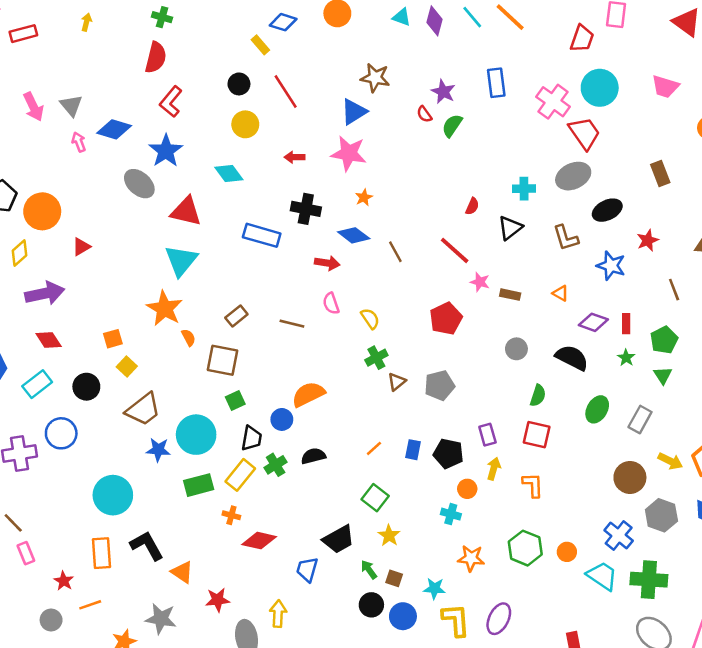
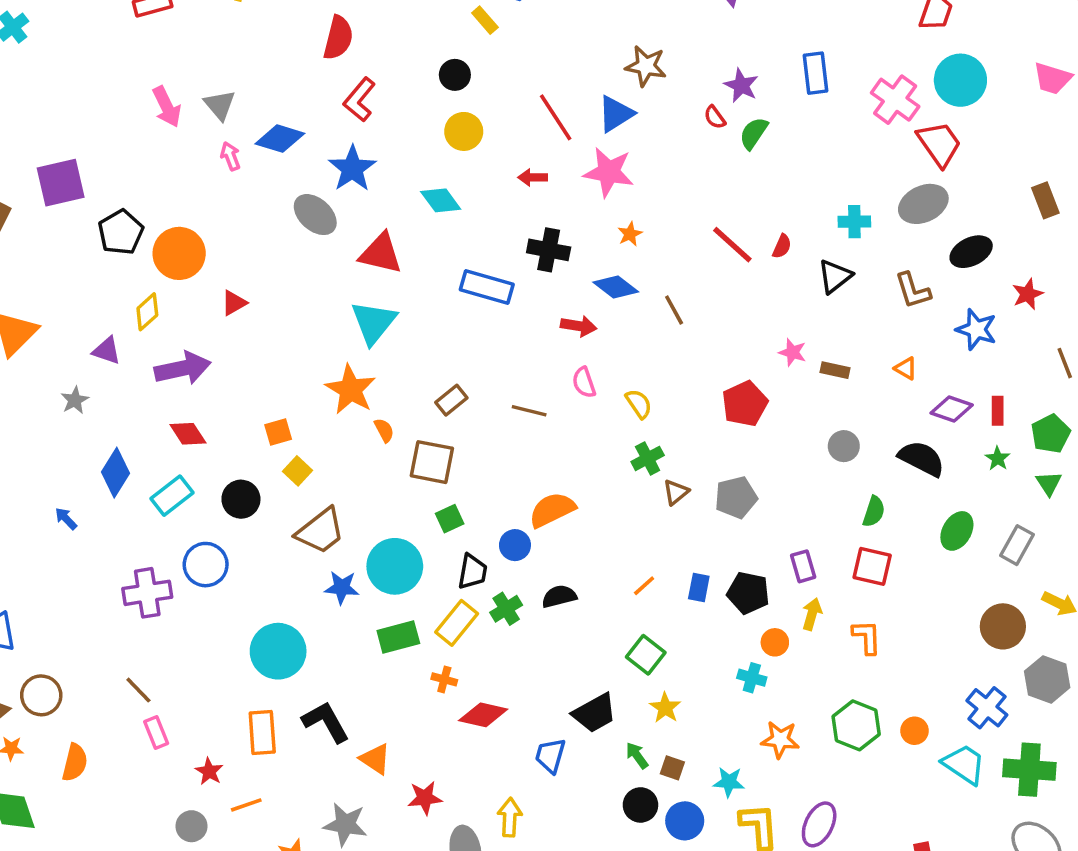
red line: (286, 92) -> (556, 117), moved
red line: (455, 250) -> (732, 245), moved

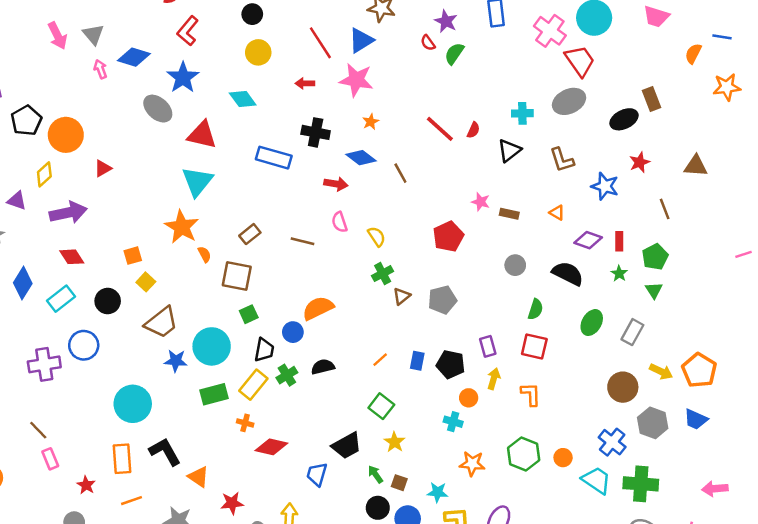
black ellipse: (971, 252) -> (624, 119), moved
orange line: (246, 805) -> (132, 501), moved

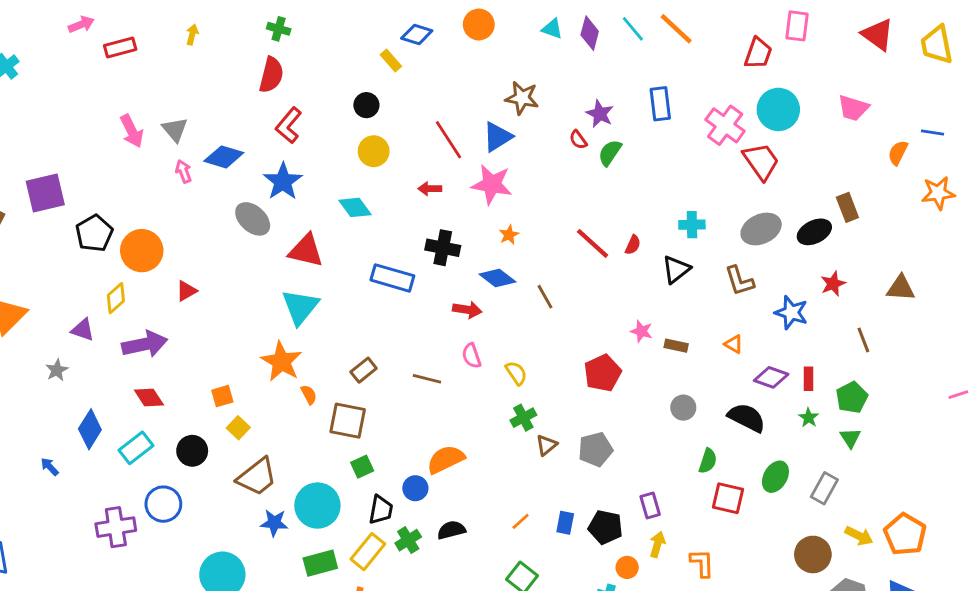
gray ellipse: (569, 101) -> (761, 229), moved
red square: (534, 346) -> (728, 498), moved

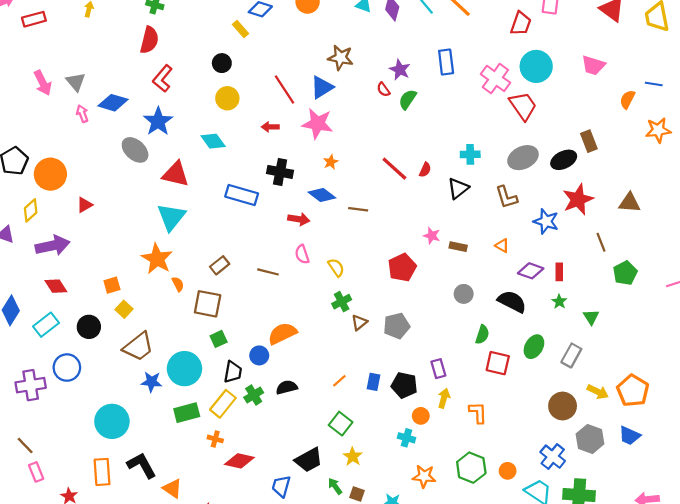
red star: (833, 284) -> (578, 199), size x1.6
brown line: (545, 297) -> (358, 209), turned -54
green pentagon: (852, 397) -> (625, 273), moved

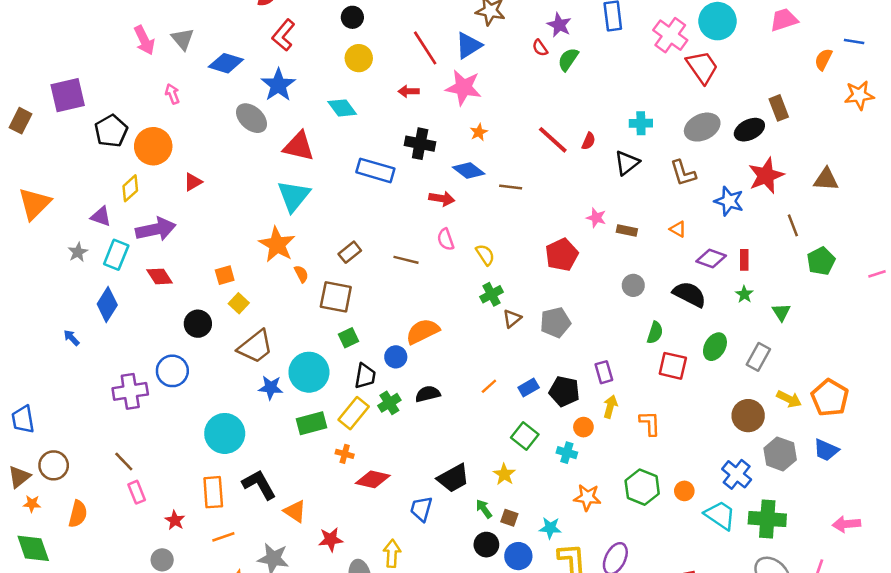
pink trapezoid: (593, 65) -> (784, 20), turned 145
pink arrow: (82, 114) -> (172, 94), moved
cyan rectangle: (46, 325) -> (116, 255), moved, turned -30
blue rectangle: (374, 382) -> (529, 388), turned 49
green square: (341, 424) -> (525, 436), moved

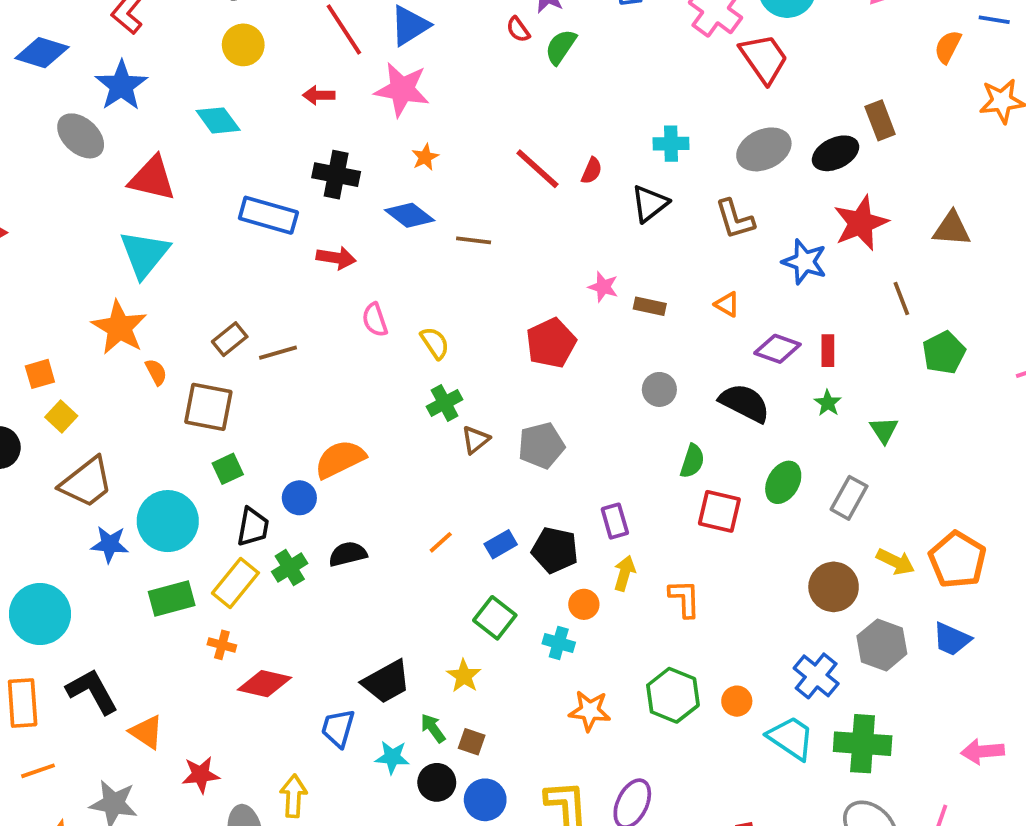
red arrow: (442, 199) -> (336, 258), moved
brown line: (406, 260) -> (278, 353), moved, turned -30
cyan star: (550, 528) -> (392, 757), moved

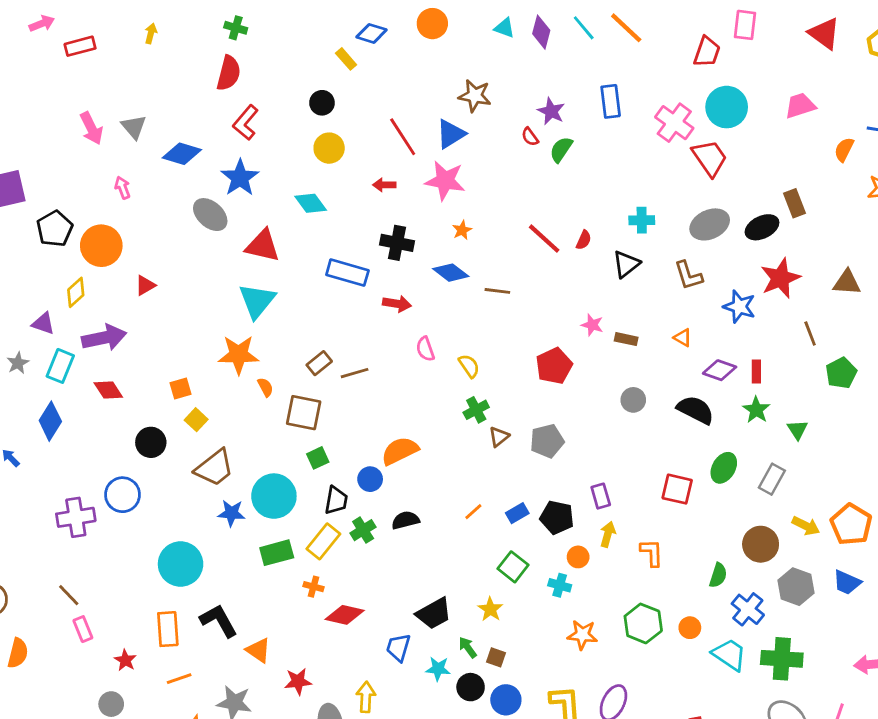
orange star: (119, 328) -> (239, 355), turned -30
green star: (828, 403) -> (756, 410), size x1.4
green semicircle: (692, 461) -> (718, 575), moved

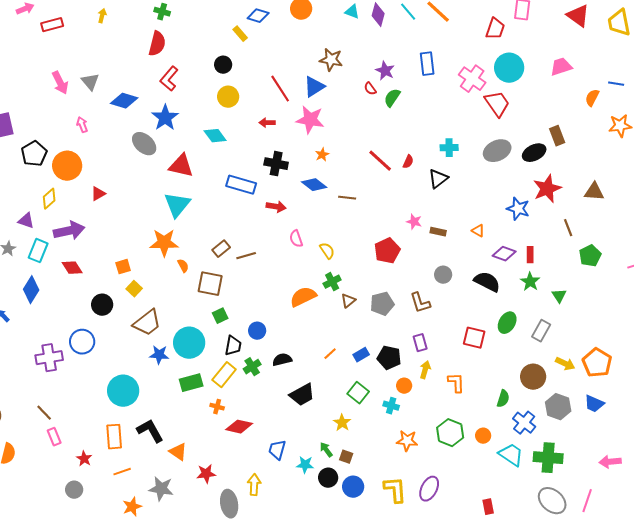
brown L-shape: (688, 275) -> (420, 303), moved
orange semicircle: (400, 451) -> (303, 297), moved
black trapezoid: (434, 614) -> (302, 395), moved

